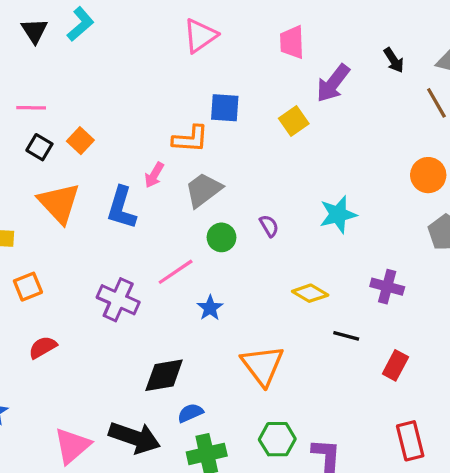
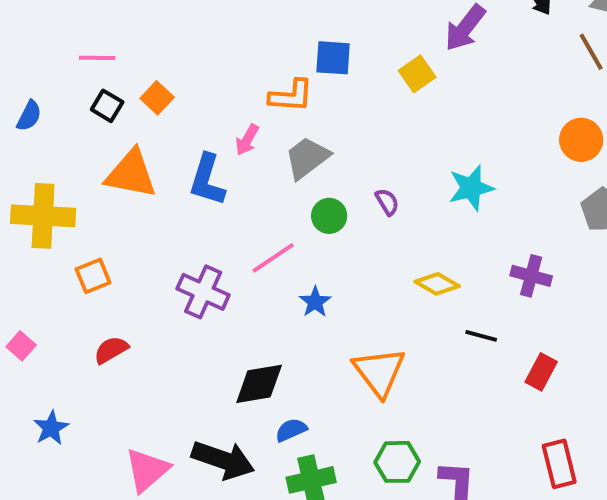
orange triangle: (59, 203) -> (131, 174), turned -36

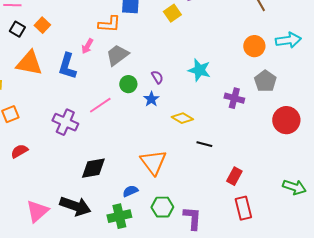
cyan star: (471, 188) -> (199, 70), turned 30
purple cross: (531, 276) -> (234, 98), moved
blue star: (315, 302) -> (151, 99), moved
red rectangle: (541, 372) -> (234, 176), moved
blue semicircle: (291, 430) -> (130, 191), moved

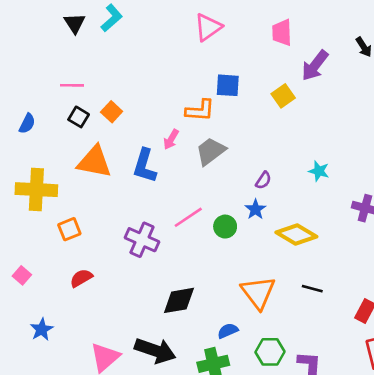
cyan star: (199, 70) -> (319, 171), size x0.7
purple semicircle: (157, 77) -> (263, 180), turned 64
green circle: (128, 84) -> (225, 227), moved
yellow diamond: (182, 118) -> (296, 234), size x1.4
black line: (204, 144) -> (312, 289), moved

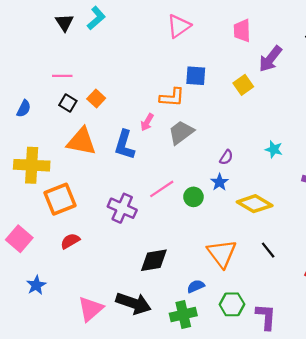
orange square: (69, 229) -> (60, 199), size x1.6
pink square: (22, 275) -> (19, 239), size x1.6
black line: (312, 289) -> (268, 250), turned 36

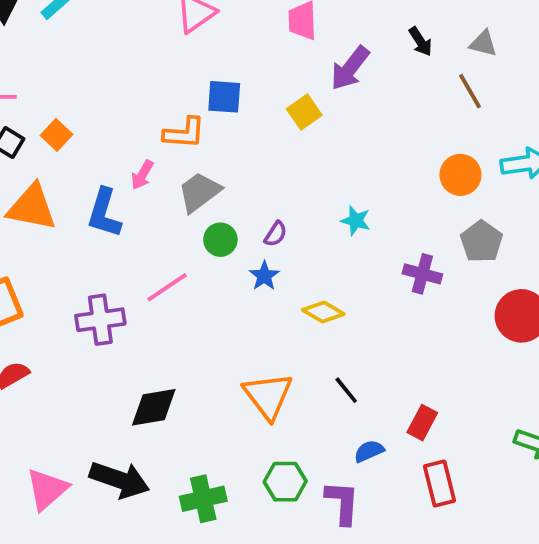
green circle: (193, 197) -> (220, 240), moved
yellow diamond: (255, 204) -> (323, 312), size x0.7
purple cross: (122, 208) -> (100, 320), turned -32
blue semicircle: (196, 286) -> (369, 451), moved

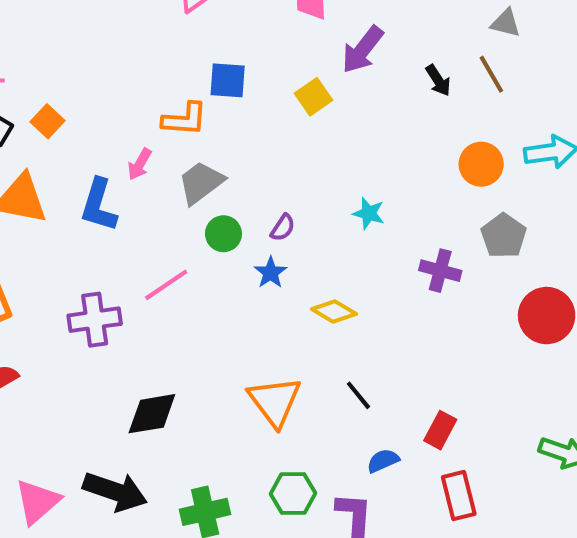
black arrow: (420, 42) -> (438, 80), moved

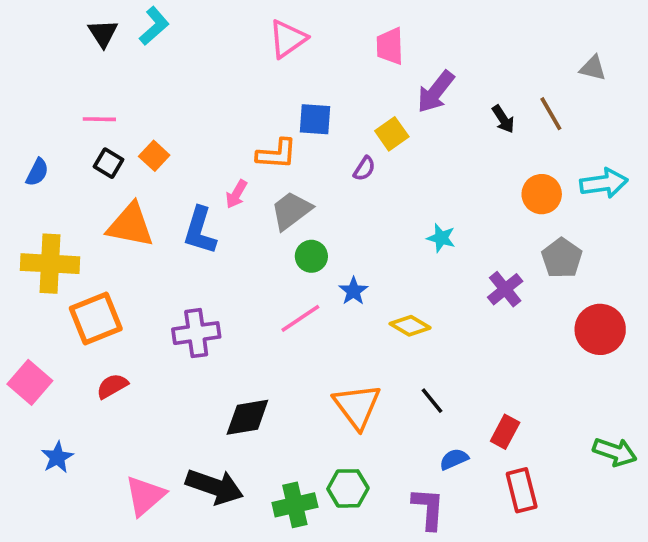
gray triangle: (506, 23) -> (593, 68), moved
purple semicircle: (283, 228) -> (364, 169), moved
purple cross: (440, 271) -> (505, 289), turned 36
pink line: (166, 285) -> (300, 318), moved
green hexagon: (293, 493) -> (348, 488), moved

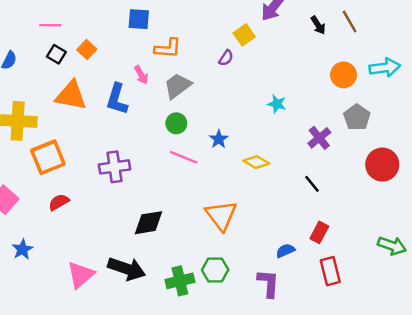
blue square: (315, 119) -> (139, 19), moved
pink arrow: (236, 194) -> (141, 75), turned -60
green circle: (311, 256) -> (176, 123), moved
pink line: (300, 318) -> (184, 157), turned 56
black line: (432, 401) -> (312, 184), moved

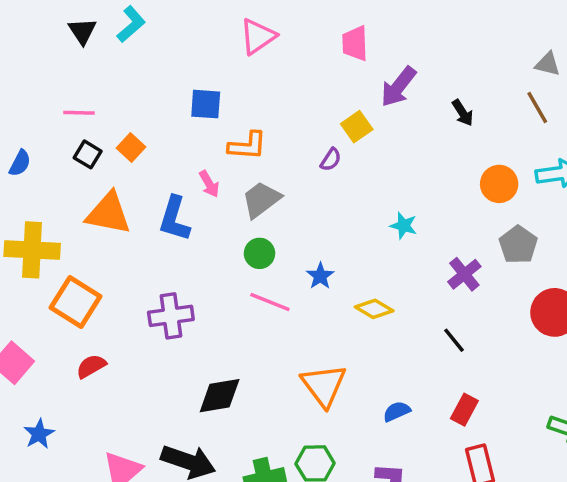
brown line: (350, 22) -> (537, 108), moved
orange square: (48, 157) -> (75, 302), turned -36
blue semicircle: (285, 251) -> (397, 411), moved

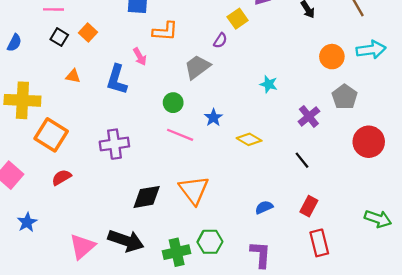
gray trapezoid: (261, 200) -> (197, 67), moved
orange triangle: (108, 213) -> (73, 76), size x0.5
orange triangle: (324, 385) -> (194, 190), moved

